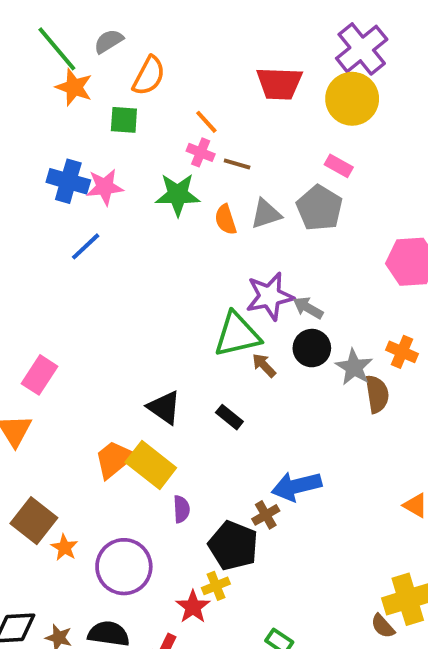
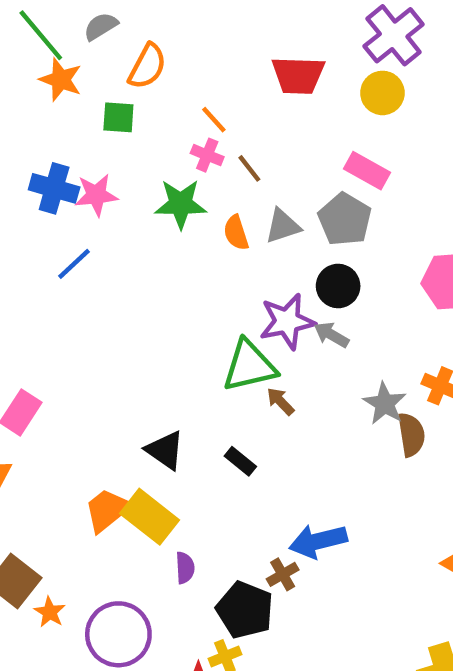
yellow circle: (352, 99) -> (382, 93), size x0.7
brown line: (237, 164) -> (249, 168), turned 36
pink rectangle: (339, 166) -> (367, 171), size x1.4
black circle: (312, 348) -> (338, 286), moved

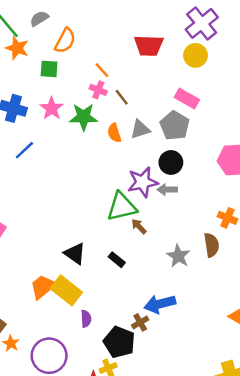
pink star: (96, 195) -> (52, 108), moved, turned -30
gray arrow: (331, 335) -> (167, 190), turned -30
gray star: (385, 404) -> (178, 256), moved

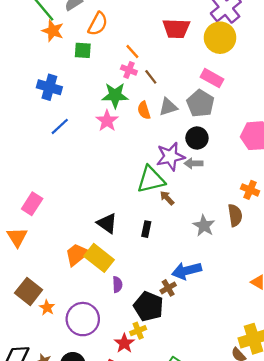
yellow circle: (196, 55) -> (220, 38), size x1.4
pink star: (52, 108) -> (107, 121), moved
black rectangle: (117, 260) -> (146, 229), turned 63

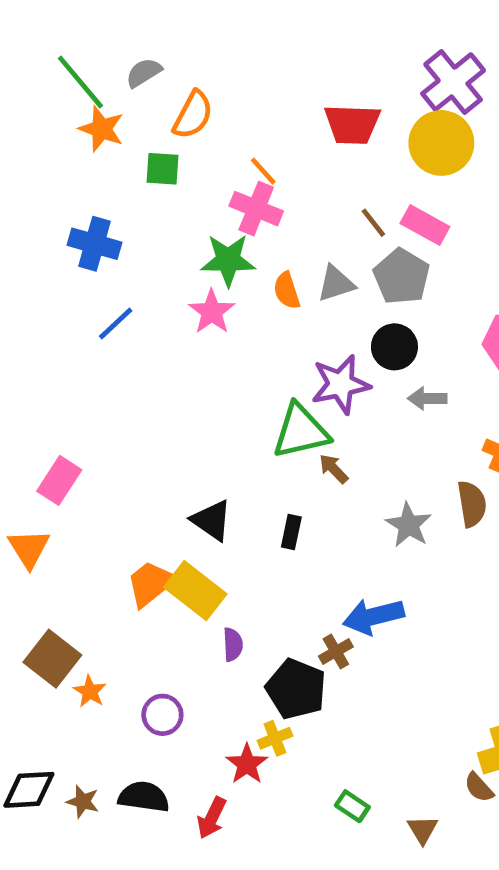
pink cross: (129, 70) -> (256, 209), size x1.5
brown line: (151, 77) -> (373, 223), moved
gray arrow: (194, 163) -> (427, 398), moved
purple circle: (83, 319) -> (162, 715), size x0.6

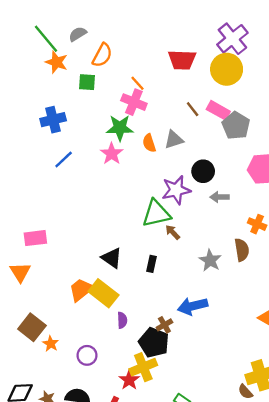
blue cross: (94, 244) -> (53, 120), turned -30
gray pentagon: (402, 277) -> (236, 126), moved
pink rectangle: (59, 480) -> (35, 238), turned 50
brown cross: (336, 652) -> (164, 325), moved
yellow cross: (275, 738) -> (143, 367), size x1.6

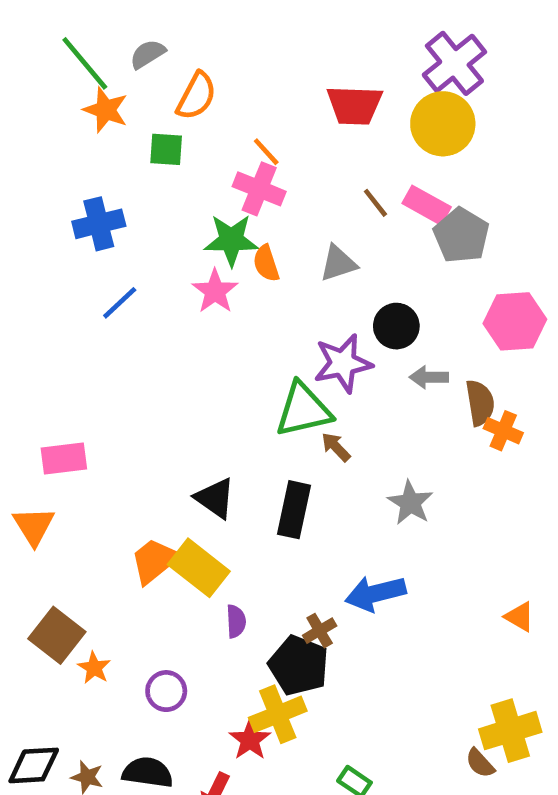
orange semicircle: (149, 143) -> (266, 263), moved
brown semicircle: (242, 250) -> (480, 403), moved
black rectangle: (152, 264) -> (294, 510), size x1.6

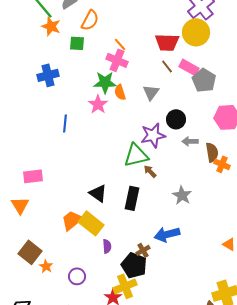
red trapezoid: (354, 105) -> (167, 42), moved
gray triangle: (338, 263) -> (151, 92), turned -36
blue line: (120, 303) -> (65, 123), moved, turned -42

